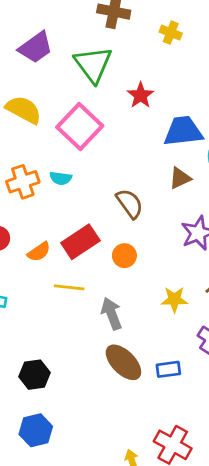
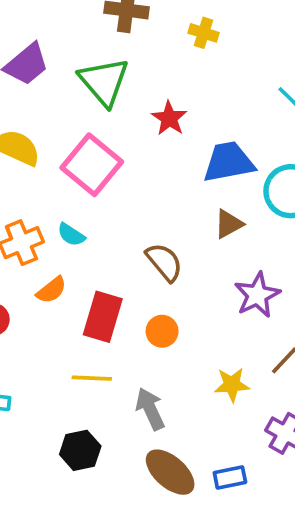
cyan semicircle: (61, 178) -> (71, 235), turned 30
red rectangle: (80, 242) -> (103, 317), turned -36
orange semicircle: (39, 252) -> (51, 290), moved
black hexagon: (35, 375) -> (80, 450), moved

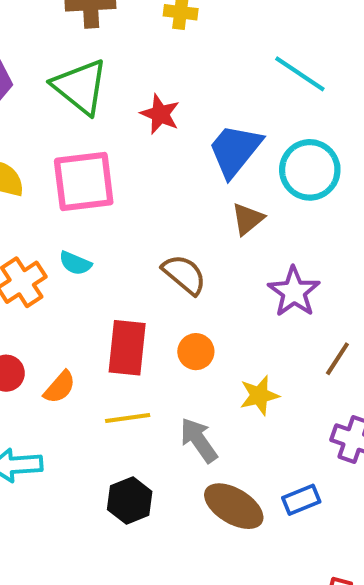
blue trapezoid: (229, 162) -> (235, 150), turned -30
pink square: (92, 165) -> (84, 181), turned -36
orange semicircle: (51, 290) -> (60, 387), moved
yellow star: (232, 385) -> (259, 395), moved

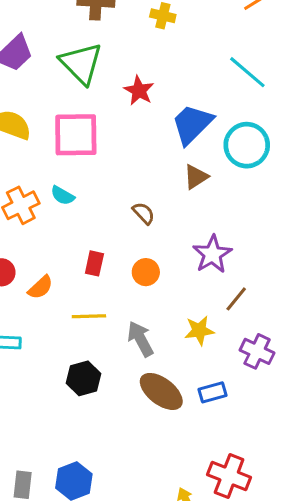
brown semicircle: (184, 274) -> (144, 213), size x0.7
purple star: (294, 292) -> (212, 254), moved
red rectangle: (127, 348) -> (94, 263), size x0.6
brown line: (337, 359) -> (236, 299), moved
yellow star: (259, 395) -> (199, 330), moved

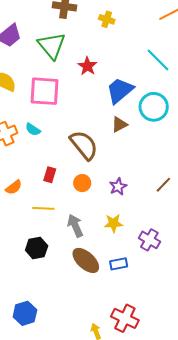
brown semicircle: (144, 213) -> (84, 145), size x2.0
purple star: (212, 254) -> (118, 187), moved, size x0.7
brown line: (236, 299) -> (163, 185), moved

